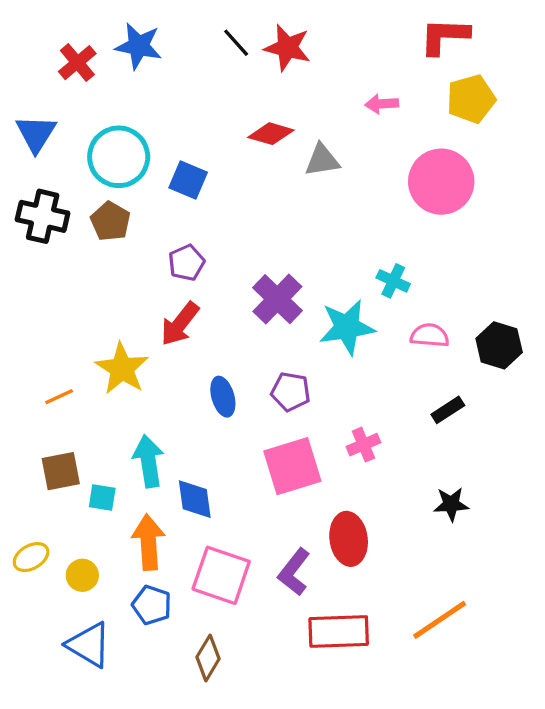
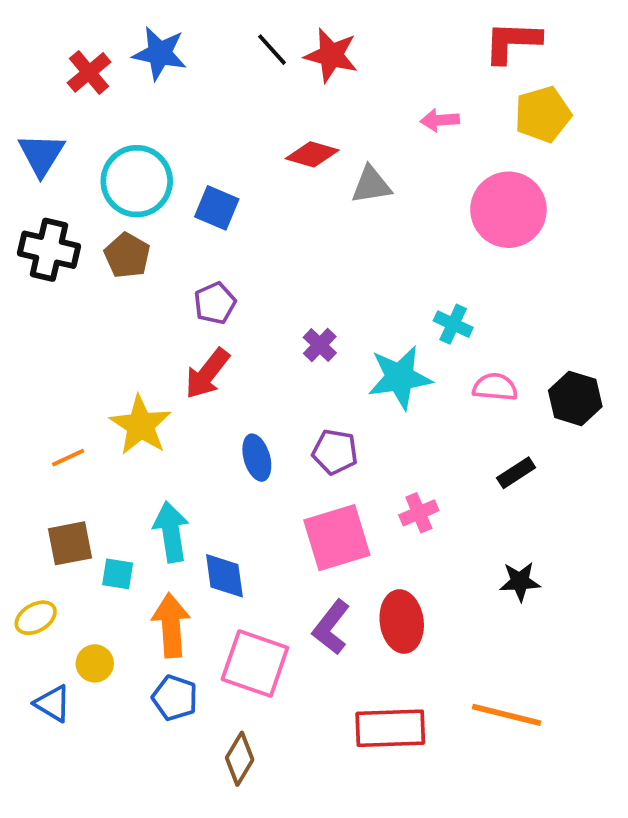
purple cross: (277, 299) -> (320, 345), size x0.6
yellow ellipse: (31, 557) -> (36, 618), moved
purple L-shape: (294, 572) -> (331, 627), moved
orange line: (440, 620) -> (507, 715), turned 48
blue triangle: (89, 645) -> (53, 703), moved, size x0.7

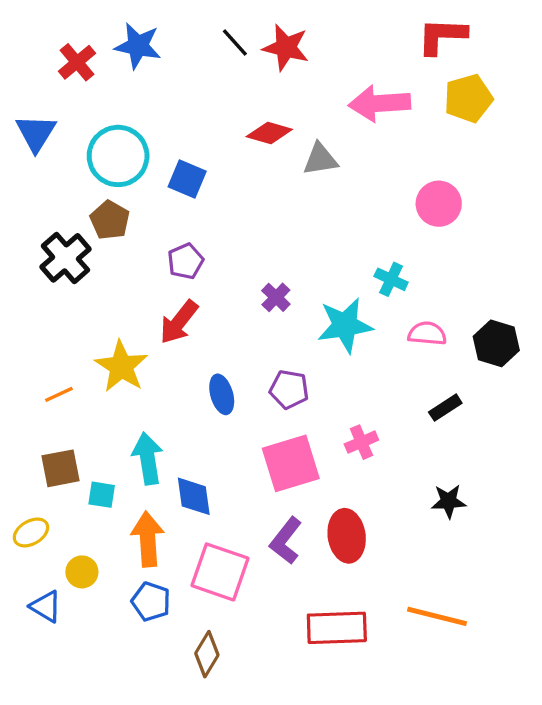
pink arrow: (440, 120) -> (380, 103), size x1.8
pink circle: (508, 210) -> (439, 204), moved, size x0.7
black cross: (49, 250) -> (65, 258), moved, turned 36

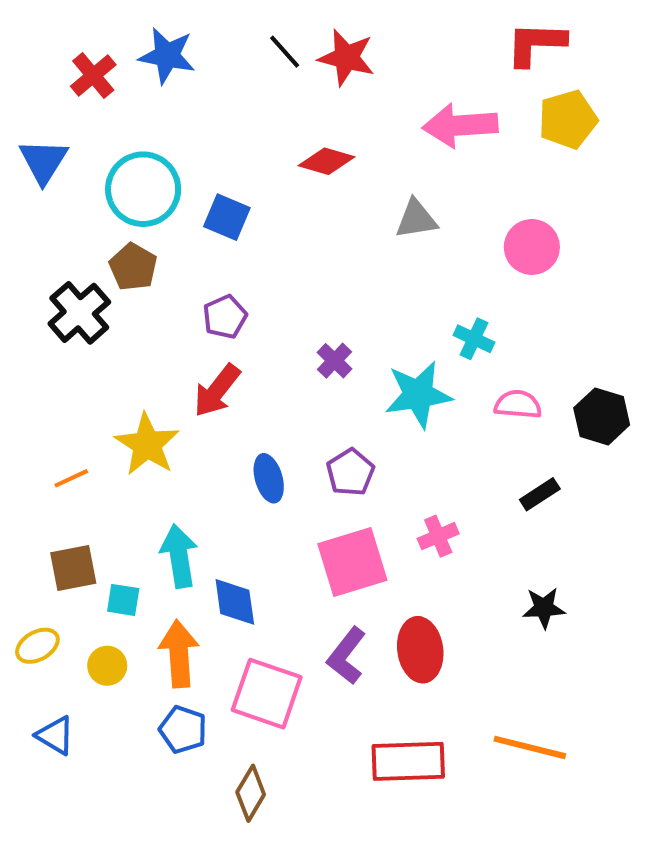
gray triangle: (320, 159) -> (416, 219), moved
purple pentagon: (289, 389) -> (350, 472), turned 30
yellow circle: (82, 572) -> (107, 666), moved

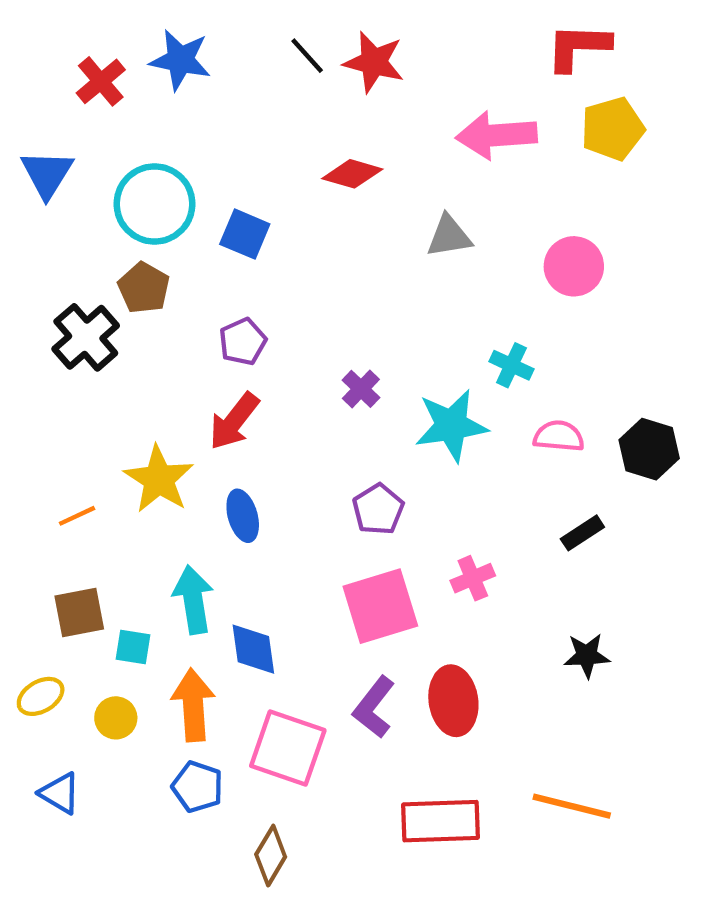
blue ellipse: (269, 478) -> (243, 516), moved

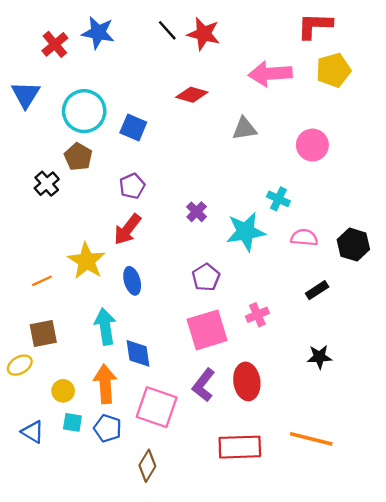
black cross: (86, 337) -> (47, 184), size x0.7
cyan square: (133, 647) -> (72, 422), moved
yellow ellipse: (41, 696) -> (20, 365), moved

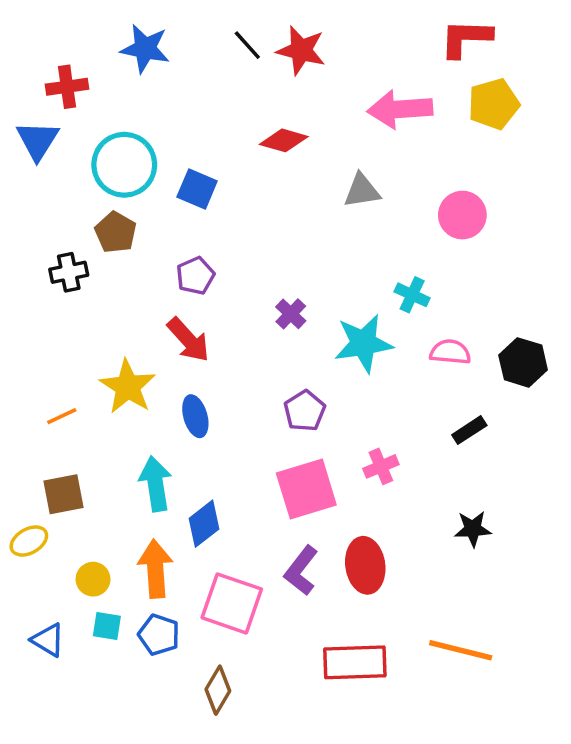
red cross: (55, 44) -> (67, 87), moved, turned 32
black cross: (47, 184) -> (69, 272), turned 30
red arrow: (127, 229) -> (188, 340), turned -80
blue diamond: (138, 353) -> (204, 524), turned 60

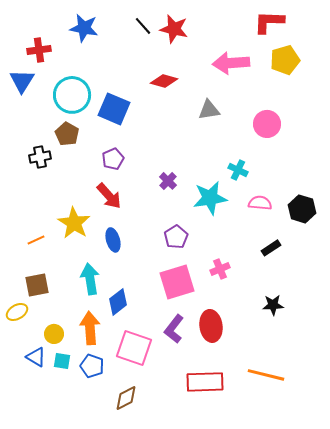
blue square: (197, 189) -> (114, 109), size x1.4
blue triangle: (48, 640) -> (36, 357), moved
brown diamond: (218, 690) -> (126, 398), turned 32

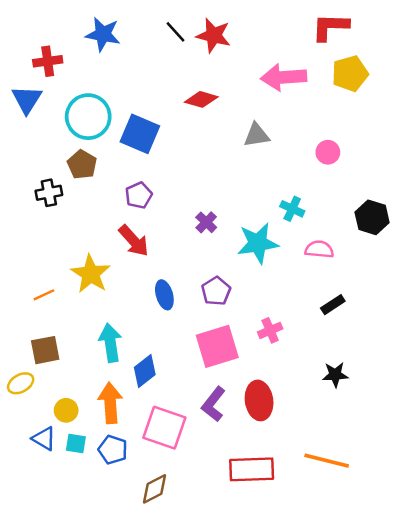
pink circle: (267, 124) -> (328, 152), size x0.7
black hexagon: (302, 209) -> (372, 217), moved
blue ellipse: (113, 240) -> (164, 295), moved

